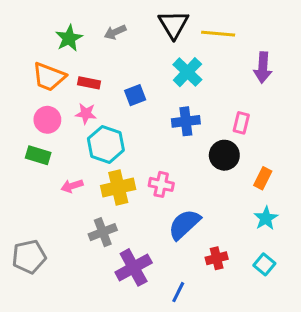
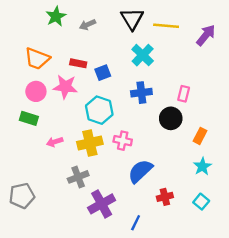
green star: (69, 38) -> (56, 16), moved
purple arrow: (263, 67) -> (206, 35), moved, turned -145
red rectangle: (89, 83) -> (78, 63), moved
pink star: (86, 114) -> (65, 87), size x1.5
cyan hexagon: (106, 144) -> (99, 110), moved

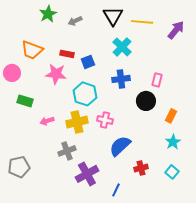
pink circle: (36, 91) -> (12, 73), moved

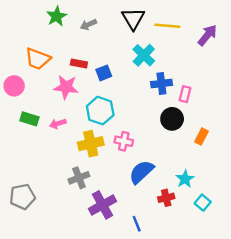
blue cross: (121, 79) -> (161, 84), moved
pink arrow: (47, 121) -> (58, 124), moved
cyan star: (173, 142) -> (185, 179), moved
blue line: (116, 190) -> (137, 224), turned -48

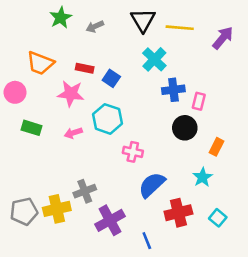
blue square: (104, 73) -> (111, 78), turned -35
pink arrow: (58, 124) -> (73, 133), moved
yellow cross: (91, 144) -> (57, 209), moved
cyan star: (185, 179) -> (203, 177), moved
red cross: (166, 198) -> (178, 213), size x1.5

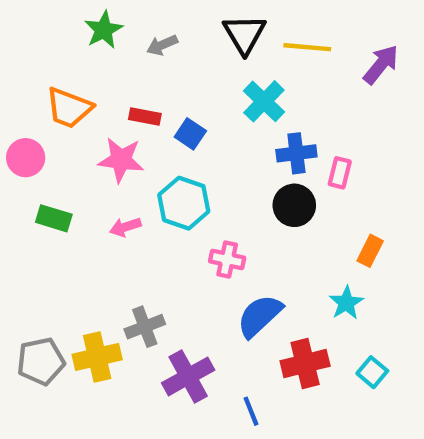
black circle: (185, 128) -> (294, 205), moved

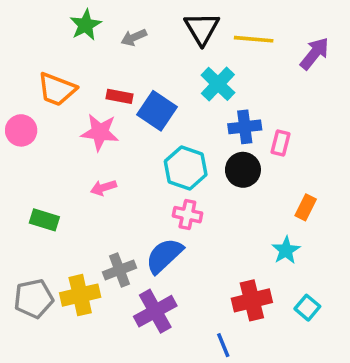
blue square: (190, 134) -> (157, 111), size x1.5
cyan hexagon: (184, 203) -> (186, 168), moved
green rectangle: (54, 218) -> (44, 220), moved
blue semicircle: (260, 316) -> (164, 256), moved
blue line: (251, 411) -> (223, 345), moved

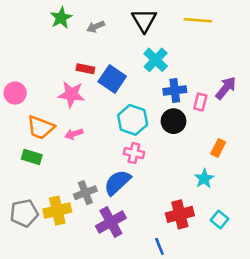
yellow line: (254, 39) -> (198, 20), moved
purple arrow: (315, 54) -> (226, 88), moved
orange trapezoid: (57, 89) -> (41, 128), moved

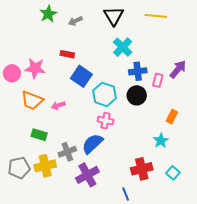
blue square: (112, 79) -> (81, 76), moved
pink star: (71, 94) -> (35, 68), moved
green rectangle: (32, 157) -> (39, 135), moved

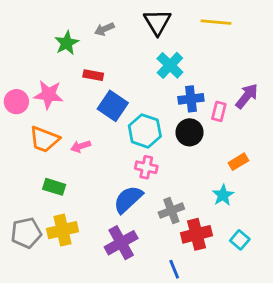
green star: (48, 14) -> (67, 43), moved
orange rectangle: (172, 117) -> (238, 162), turned 32
gray cross: (67, 152) -> (171, 211), moved

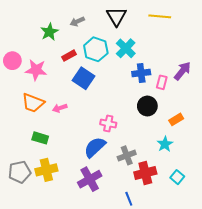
red rectangle: (93, 75) -> (69, 56), turned -40
pink circle: (16, 102) -> (12, 61), moved
cyan hexagon: (145, 131) -> (96, 49), moved
black circle: (190, 132) -> (147, 106), moved

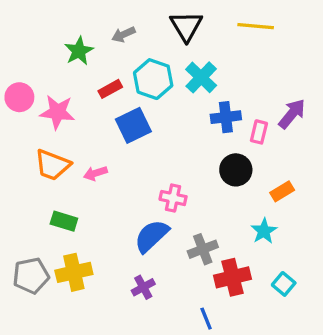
blue square: (83, 78) -> (133, 125), turned 30
purple cross: (90, 179) -> (143, 287), size x0.6

